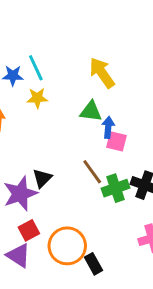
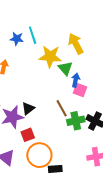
yellow star: (37, 98) -> (50, 56), moved, size x1.6
green triangle: (91, 111) -> (65, 68), turned 35
red square: (29, 230) -> (28, 135), moved
black rectangle: (93, 264) -> (55, 169), turned -72

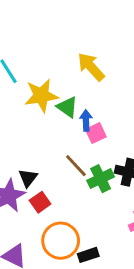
yellow arrow: (76, 44) -> (91, 67), moved
pink square: (80, 90) -> (96, 133), turned -32
red square: (28, 135) -> (40, 202), moved

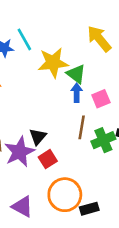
blue arrow: (86, 120) -> (77, 93), moved
brown line: (76, 166) -> (82, 127), turned 50

